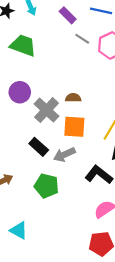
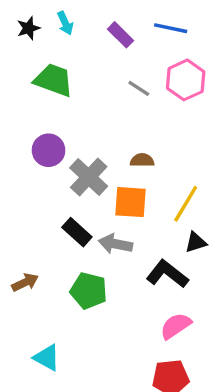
gray line: (82, 39) -> (139, 88), moved
brown semicircle: (73, 98) -> (142, 160), moved
gray arrow: (64, 155) -> (115, 244), turned 35

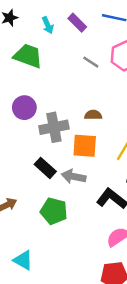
cyan arrow: (65, 23) -> (48, 25), moved
gray cross: (89, 177) -> (54, 127), turned 36

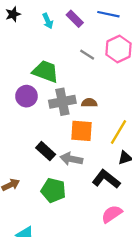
green trapezoid: (28, 56) -> (46, 71), moved
gray cross: (54, 127) -> (62, 102), moved

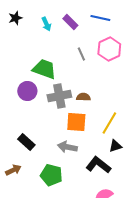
gray line: (87, 55) -> (81, 54), turned 32
black rectangle: (46, 151) -> (26, 142), moved

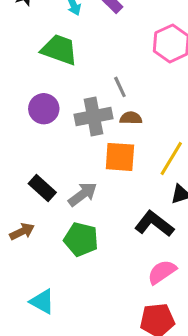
gray line: (81, 54) -> (120, 87), moved
green trapezoid: (44, 69) -> (59, 50), moved
gray arrow: (67, 147) -> (83, 194), moved, turned 132

